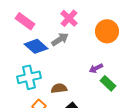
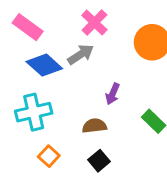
purple arrow: (96, 68) -> (113, 94), moved, turned -40
brown semicircle: (59, 88) -> (94, 126), moved

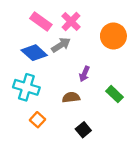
pink rectangle: (28, 27) -> (41, 21), moved
cyan cross: (34, 112) -> (26, 87), turned 30
black square: (99, 161) -> (83, 130), moved

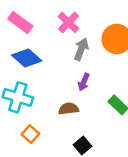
pink rectangle: (41, 21) -> (20, 22), moved
gray arrow: (61, 45) -> (81, 49), moved, turned -36

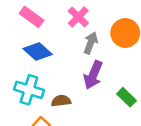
purple arrow: (84, 82) -> (93, 75), size x1.6
brown semicircle: (69, 109) -> (61, 101), moved

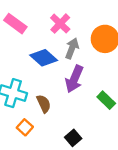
blue diamond: (38, 52) -> (44, 58), moved
brown semicircle: (61, 101) -> (44, 104), turned 72

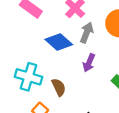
purple arrow: (74, 79) -> (89, 63), size x0.7

